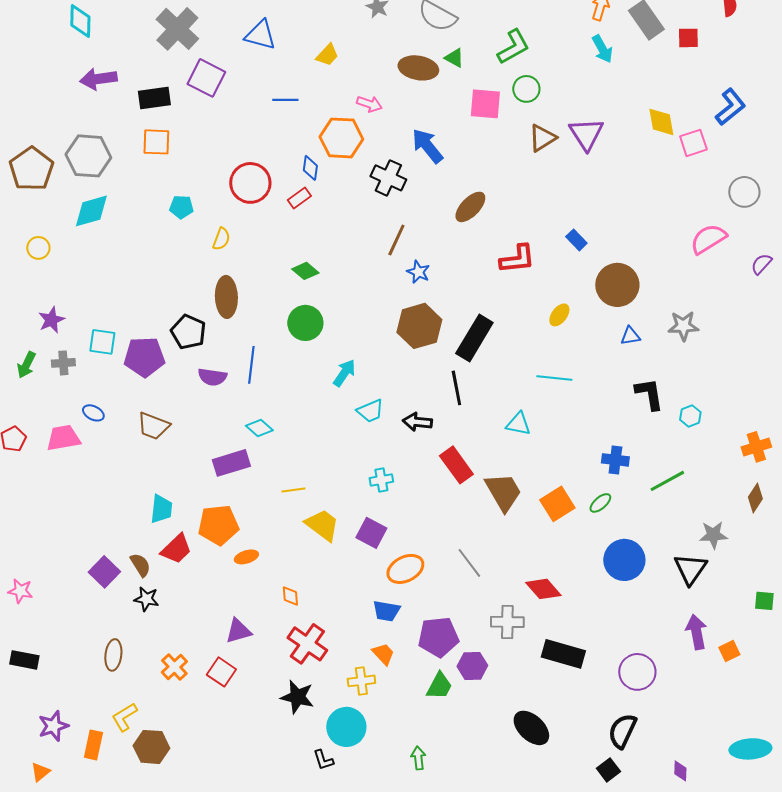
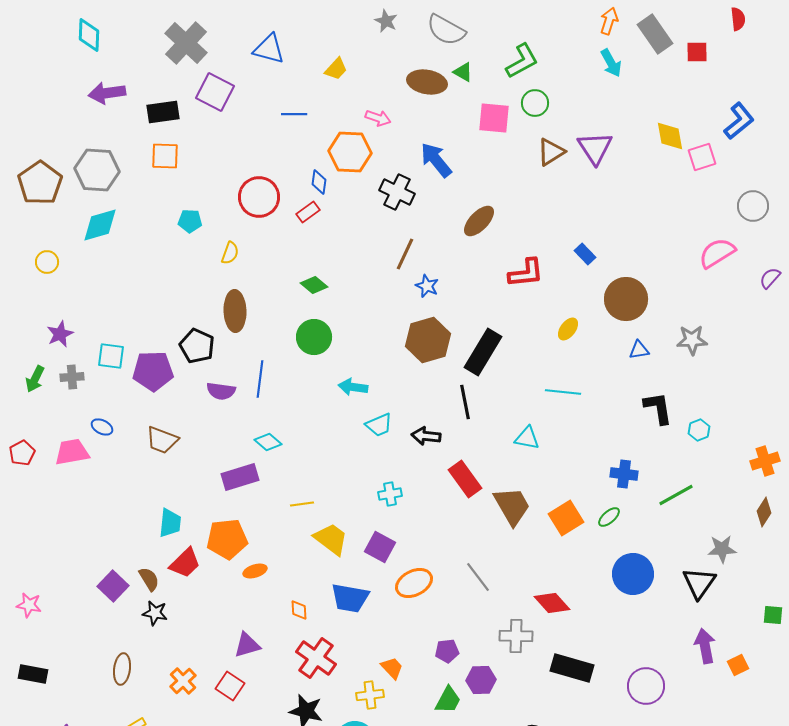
cyan arrow: (344, 373) -> (353, 387), turned -116
blue trapezoid: (386, 611) -> (350, 598), moved, size x1.4
purple pentagon: (438, 637) -> (447, 651), size x0.6

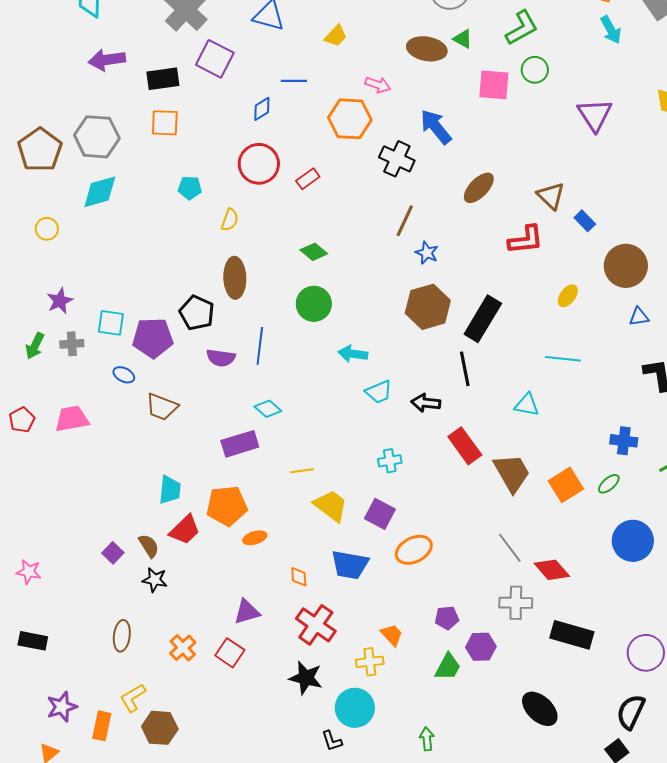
brown triangle: (551, 152) -> (551, 196), moved, turned -44
blue diamond: (319, 182) -> (262, 109), moved, turned 50
blue ellipse: (102, 427) -> (124, 375), moved
gray line: (478, 577) -> (510, 548), moved
purple square: (113, 586) -> (113, 553), size x0.7

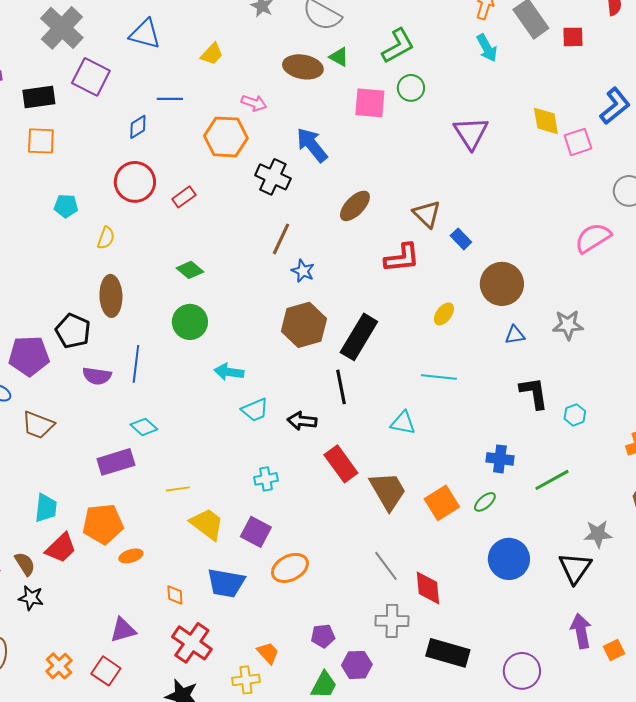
red diamond: (552, 570) -> (428, 588), turned 36

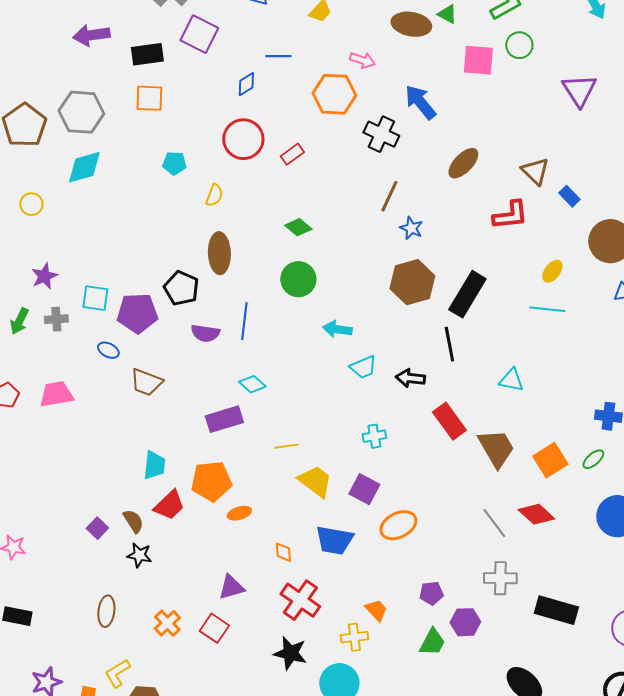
cyan line: (439, 377) -> (547, 309), moved
red diamond: (428, 588) -> (536, 514), moved, turned -42

